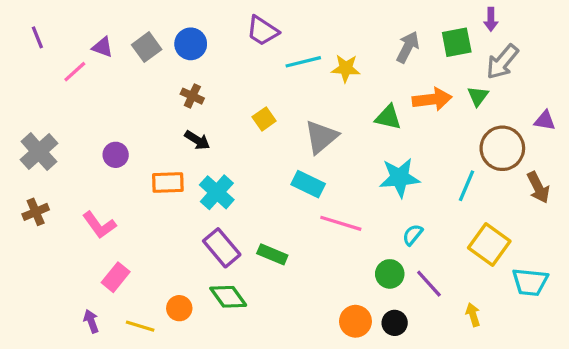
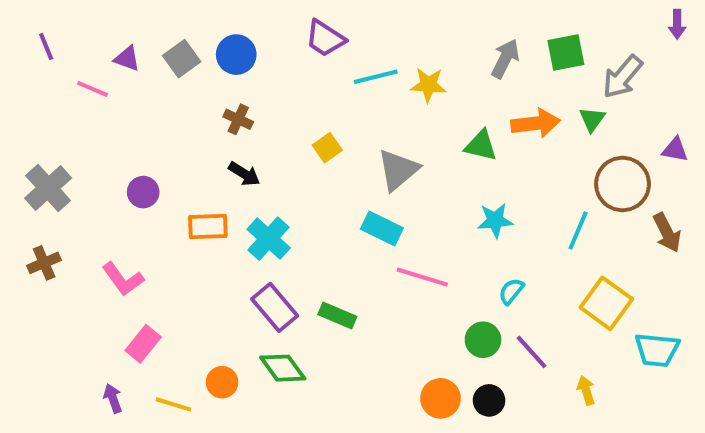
purple arrow: (491, 19) -> (677, 24), moved
pink line: (75, 72) -> (93, 89), turned 65
cyan star: (400, 178) -> (495, 220), size x0.7

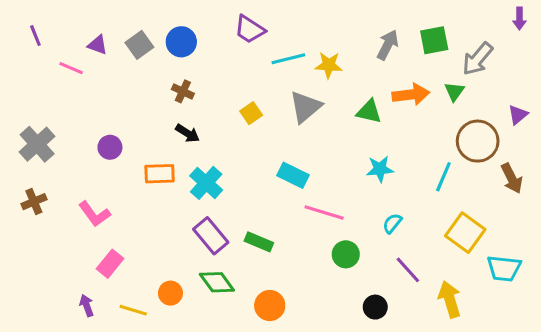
purple triangle: (675, 150) -> (518, 115), turned -50
gray triangle: (398, 170) -> (305, 107), moved
green circle: (483, 340) -> (346, 254), moved
yellow arrow: (586, 390) -> (450, 299), size x1.6
orange circle: (440, 398) -> (270, 306), moved

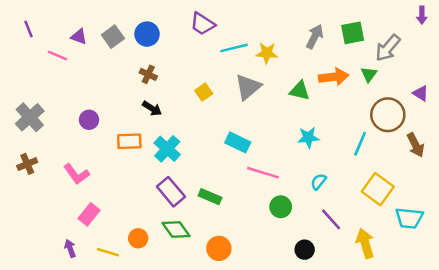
purple triangle: (518, 115) -> (421, 93), turned -48

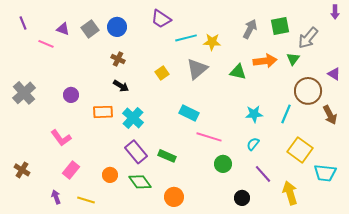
cyan star: (308, 137) -> (254, 114), moved
brown cross: (27, 164) -> (22, 170), moved, turned -35
orange circle: (138, 238) -> (110, 175), moved

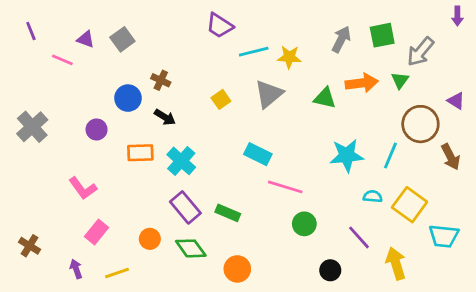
blue circle: (117, 27) -> (128, 98), moved
cyan star: (254, 114) -> (347, 155), size x1.4
cyan semicircle: (253, 144) -> (373, 196), moved, turned 56
brown cross: (22, 170) -> (30, 246), moved
yellow line: (86, 200) -> (117, 273), turned -36

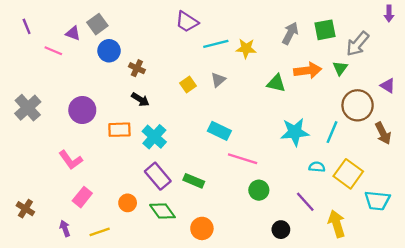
gray square: (122, 39) -> (97, 24), moved
gray triangle: (269, 94) -> (218, 80), moved, size x0.6
blue circle: (128, 98) -> (109, 51), moved
purple circle: (97, 130) -> (82, 110), size x1.5

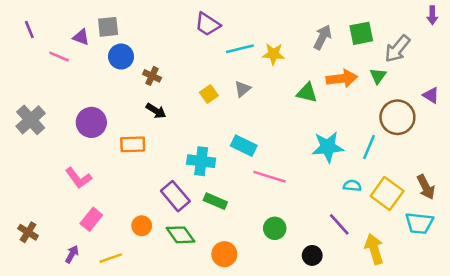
gray square: (97, 24) -> (108, 27), turned 30
brown arrow: (383, 133) -> (426, 187), moved
cyan cross: (154, 137) -> (201, 161), moved, turned -35
green circle: (259, 190) -> (275, 228), moved
purple arrow: (65, 228) -> (72, 254), turned 49

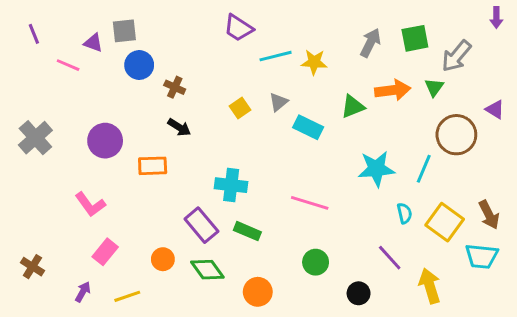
green triangle: (307, 93) -> (353, 107), turned -35
cyan rectangle: (244, 146) -> (308, 127), moved
cyan semicircle: (352, 186) -> (405, 213), turned 72

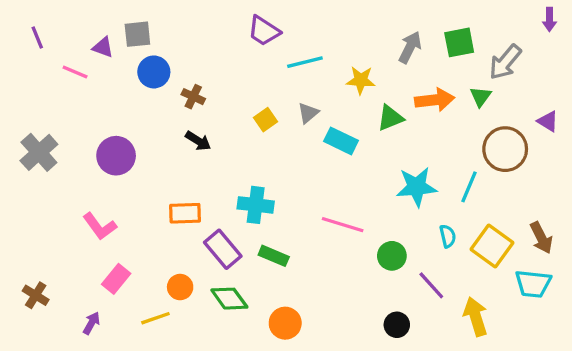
yellow star: (314, 62) -> (361, 80), moved
orange rectangle: (153, 166) -> (185, 213), moved
green circle: (316, 262) -> (392, 256), moved
yellow line: (127, 296) -> (155, 318), moved

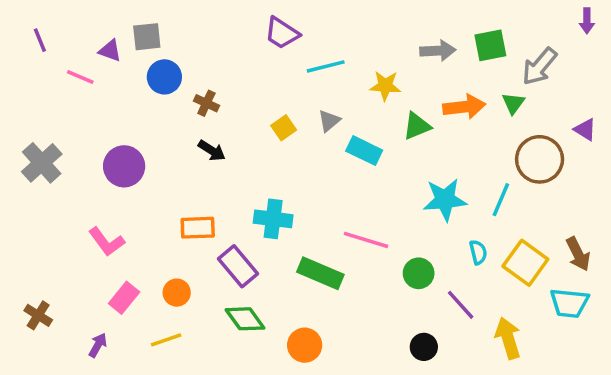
gray arrow: (410, 47) -> (438, 51), turned 60
green rectangle: (274, 256) -> (320, 273), moved, size x1.4
orange circle: (180, 287) -> (177, 293), moved

